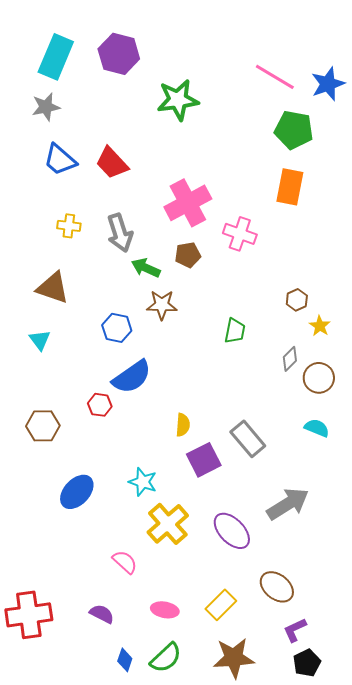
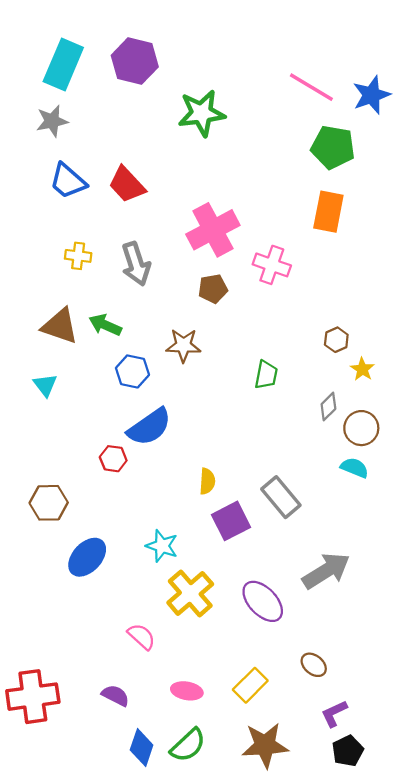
green arrow: (146, 268) -> (105, 325), moved
brown hexagon: (43, 426) -> (49, 503), moved
cyan semicircle: (317, 428) -> (354, 468), moved
brown ellipse: (277, 587) -> (314, 665), size x0.7
blue diamond: (125, 660) -> (142, 748), size x1.4

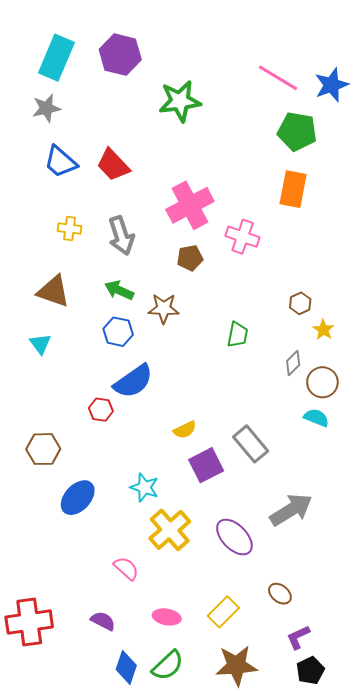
green arrow: (105, 325) -> (119, 290), moved
yellow semicircle: (207, 481) -> (185, 430), turned 60

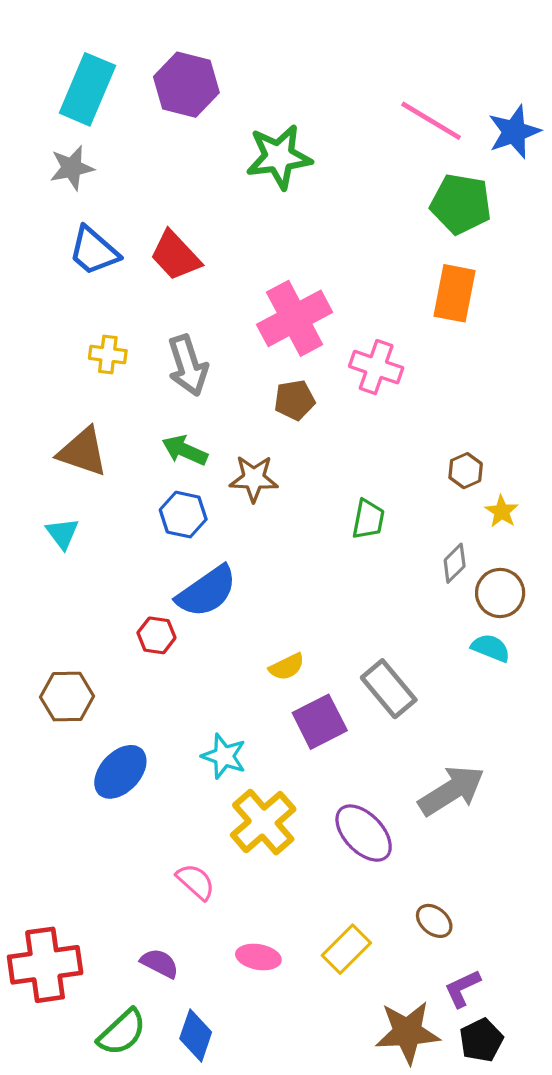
green semicircle: (168, 665) -> (122, 1032), moved
brown star: (236, 665) -> (408, 1032), moved

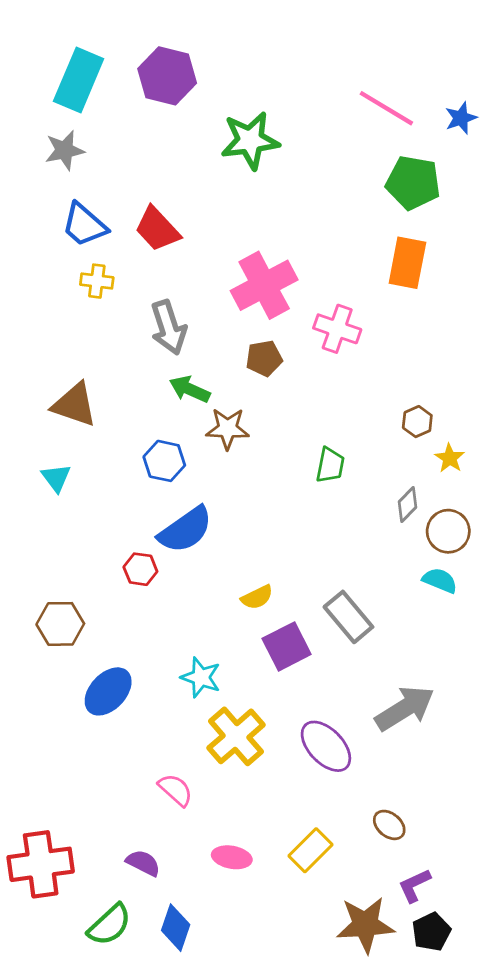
blue star: (514, 132) -> (461, 118), size x0.7
yellow cross: (108, 355) -> (97, 281), moved
green arrow: (185, 450) -> (190, 389), moved

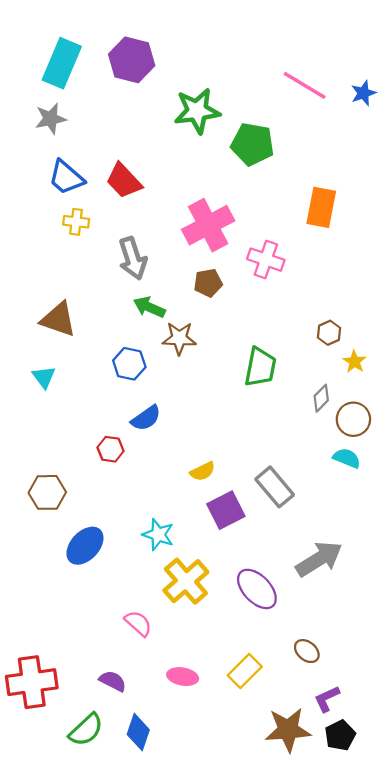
green pentagon: (413, 183) -> (252, 144), moved
green trapezoid: (330, 465) -> (260, 367), size x1.4
blue semicircle: (185, 530) -> (146, 418), size x0.7

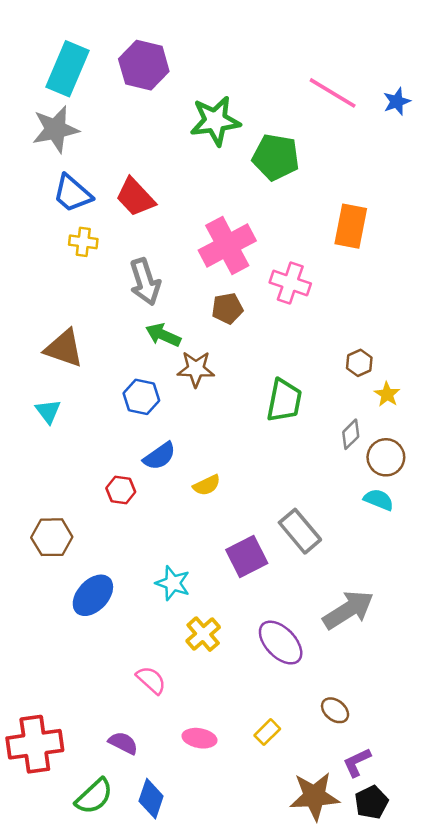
gray star: (51, 119) -> (55, 129), size x1.4
yellow semicircle: (203, 471) -> (207, 485), moved
yellow cross: (186, 581) -> (203, 634), size x0.7
yellow rectangle: (245, 671) -> (267, 732), size x0.7

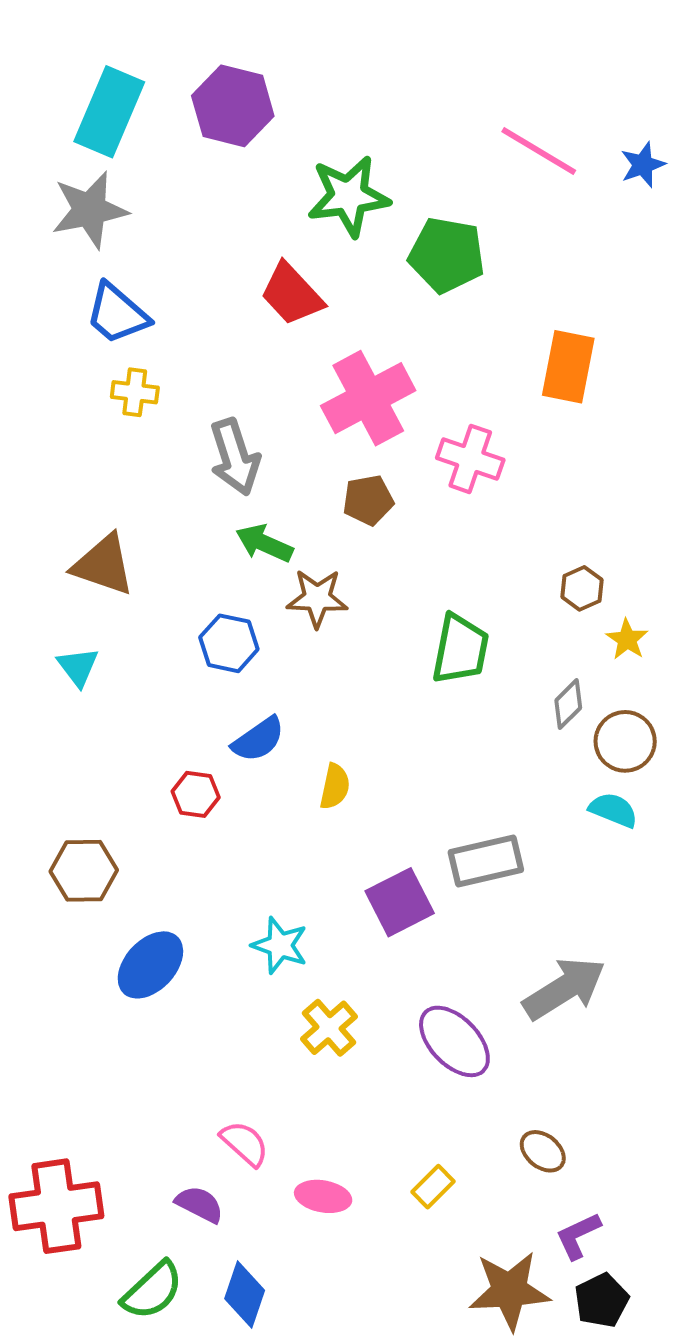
red trapezoid: (135, 197) -> (292, 294), moved
yellow semicircle: (207, 485) -> (335, 786), turned -52
gray rectangle: (300, 531) -> (486, 861), turned -63
pink semicircle: (151, 680) -> (245, 1143), moved

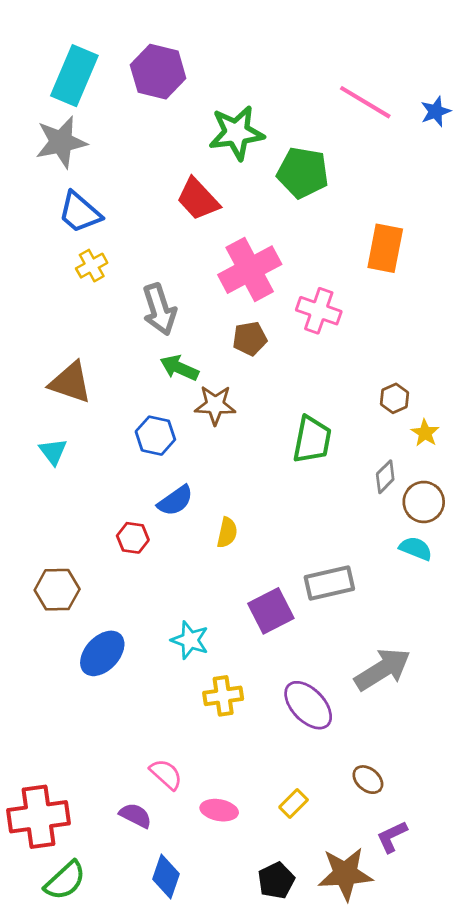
yellow cross: (135, 392) -> (92, 266), turned -36
yellow cross: (329, 1028) -> (223, 696), turned 33
green semicircle: (152, 1291) -> (65, 881), moved
black pentagon: (602, 1300) -> (276, 881), moved

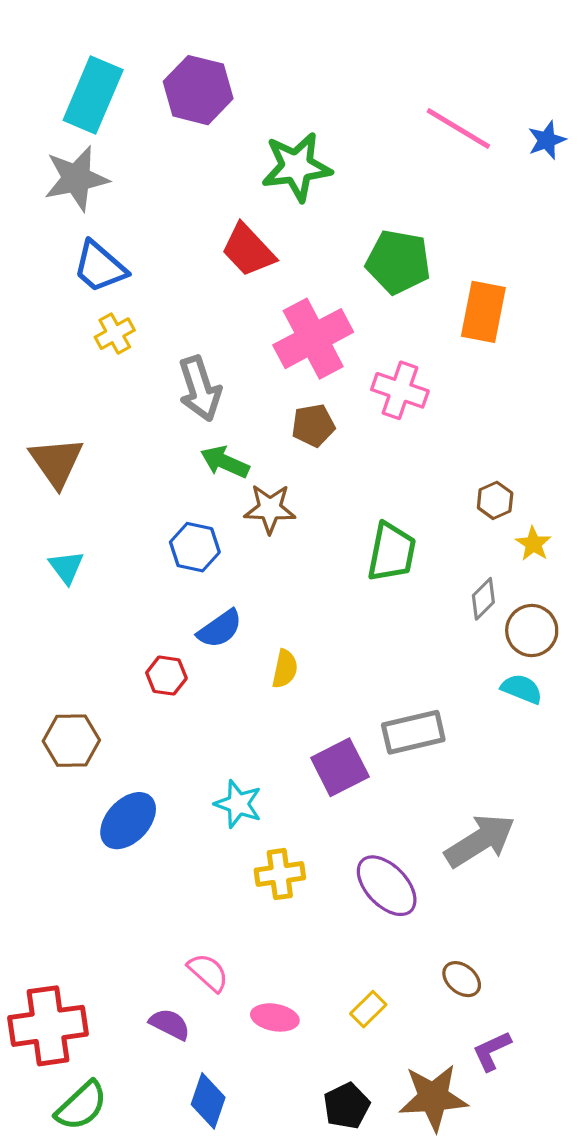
green pentagon: (303, 173) -> (398, 262), moved
brown triangle: (70, 382) -> (56, 462), moved, turned 36

